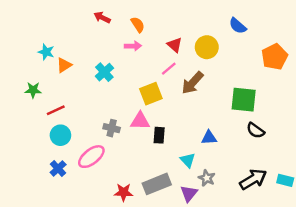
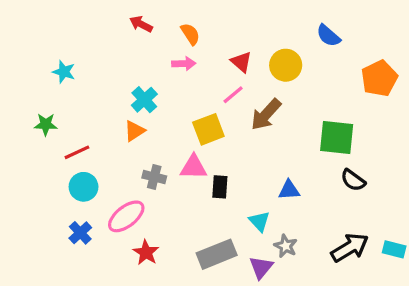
orange triangle: (64, 65) -> (134, 131), moved
red star: (123, 192) -> (146, 253), moved, turned 30

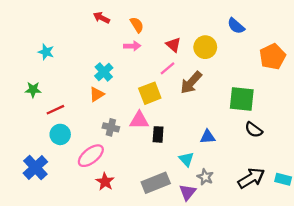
blue cross: (80, 233) -> (35, 167), moved, size x1.5

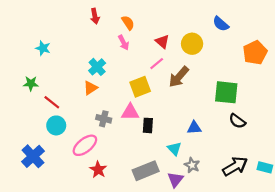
red arrow: (101, 18) -> (95, 16), turned -128
pink arrow: (132, 46) -> (124, 43), turned 64
red line: (55, 110) -> (52, 102), turned 63

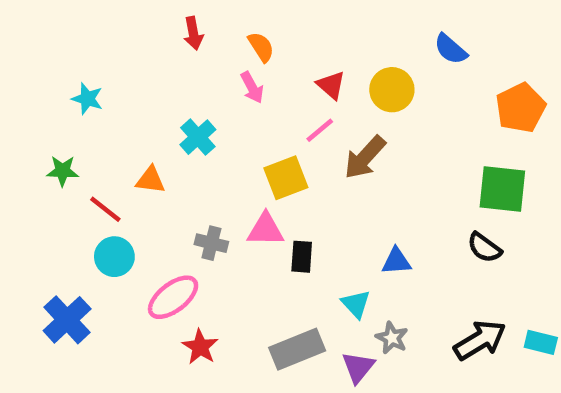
orange triangle: (90, 88) -> (151, 180), moved, turned 40
green square: (226, 92) -> (502, 189), moved

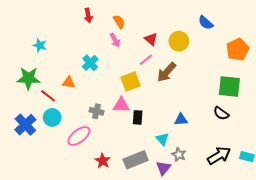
green star: (63, 171) -> (28, 78), size x1.6
blue cross: (67, 320) -> (25, 125), moved
red star: (200, 347) -> (103, 161), moved

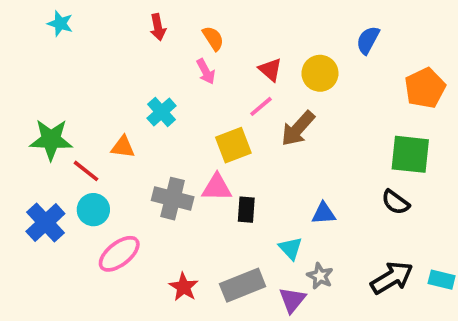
blue semicircle: (206, 23) -> (368, 40), turned 77
cyan star: (40, 45) -> (60, 24), moved
gray cross: (96, 111) -> (173, 199), size x1.5
pink ellipse: (79, 136) -> (119, 254), moved

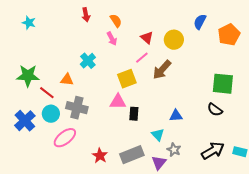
cyan star: (60, 24) -> (29, 23), moved
orange pentagon: (425, 88) -> (229, 35), moved
gray cross: (173, 199) -> (77, 108), moved

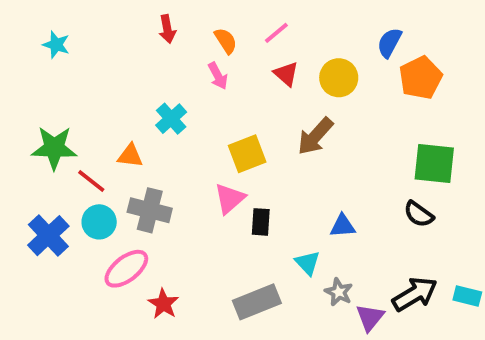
orange pentagon: (229, 35) -> (421, 78), moved
pink line: (142, 58) -> (276, 33), moved
pink triangle: (118, 102) -> (230, 199), turned -42
red star: (100, 156) -> (163, 304), moved
purple triangle: (159, 163) -> (370, 317), moved

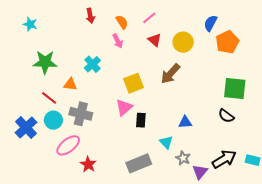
green star: (54, 148) -> (45, 62), moved

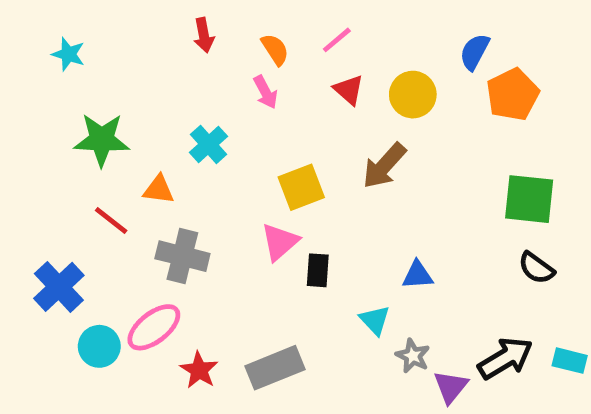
black semicircle: (226, 116) -> (536, 268), moved
cyan circle: (53, 120) -> (99, 346), moved
gray rectangle: (139, 163) -> (275, 368), moved

